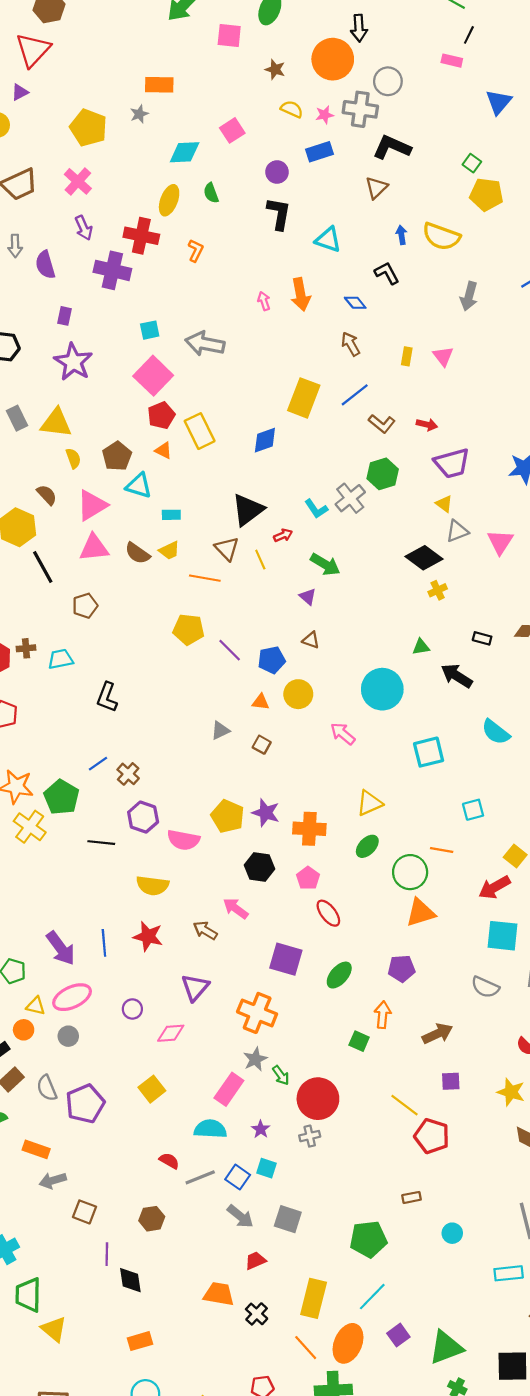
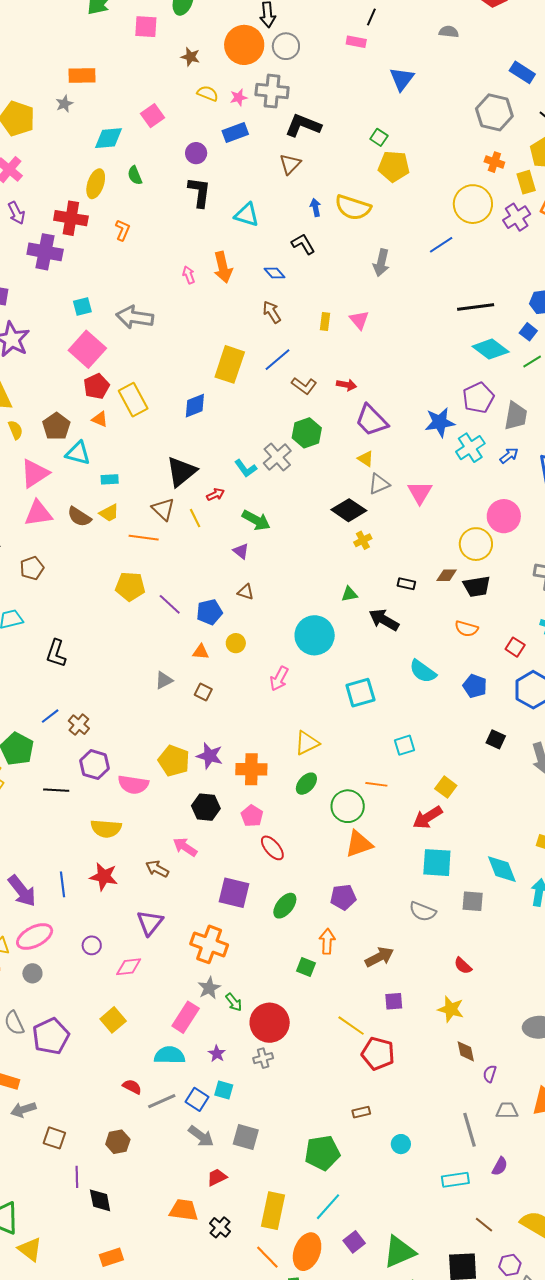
gray circle: (388, 81) -> (286, 46), moved
purple trapezoid: (452, 463) -> (372, 420), turned 63
yellow circle: (298, 694) -> (236, 643), size x0.7
pink arrow: (343, 734) -> (279, 679), turned -100

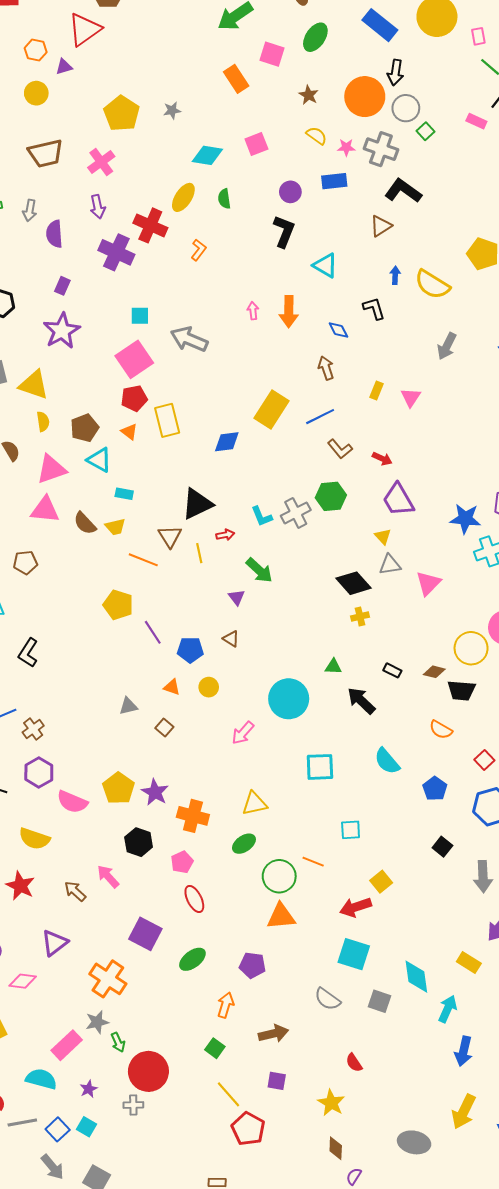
orange rectangle: (82, 76) -> (236, 79), moved, turned 44
green square: (379, 137) -> (425, 131), moved
green square: (306, 967) -> (215, 1048), moved

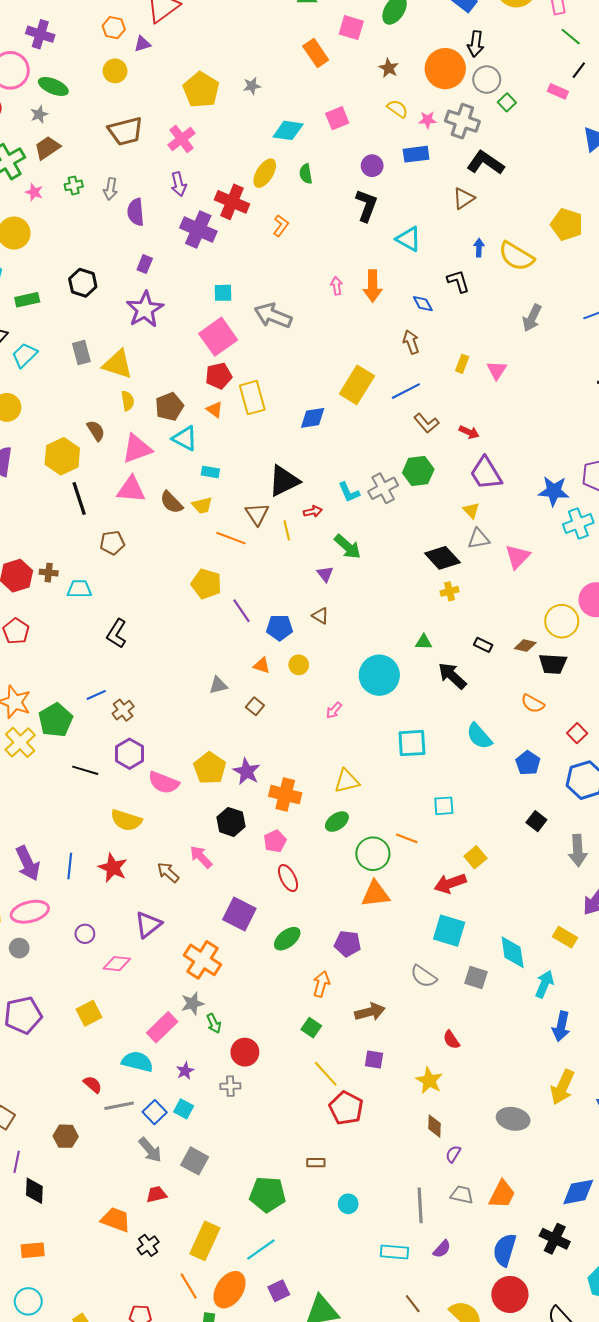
pink arrow: (243, 733) -> (334, 710), size x0.7
red circle: (148, 1071) -> (245, 1052), size x0.7

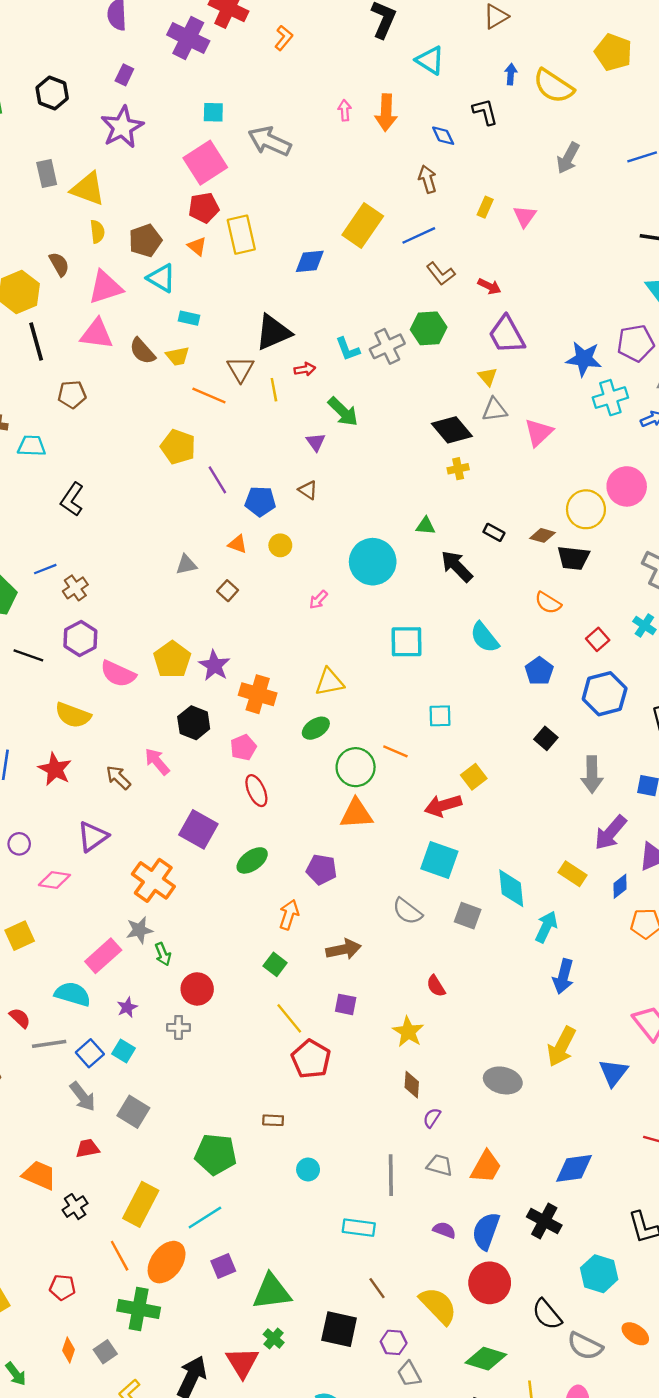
purple semicircle: (442, 1249) -> (444, 1230), moved, turned -114

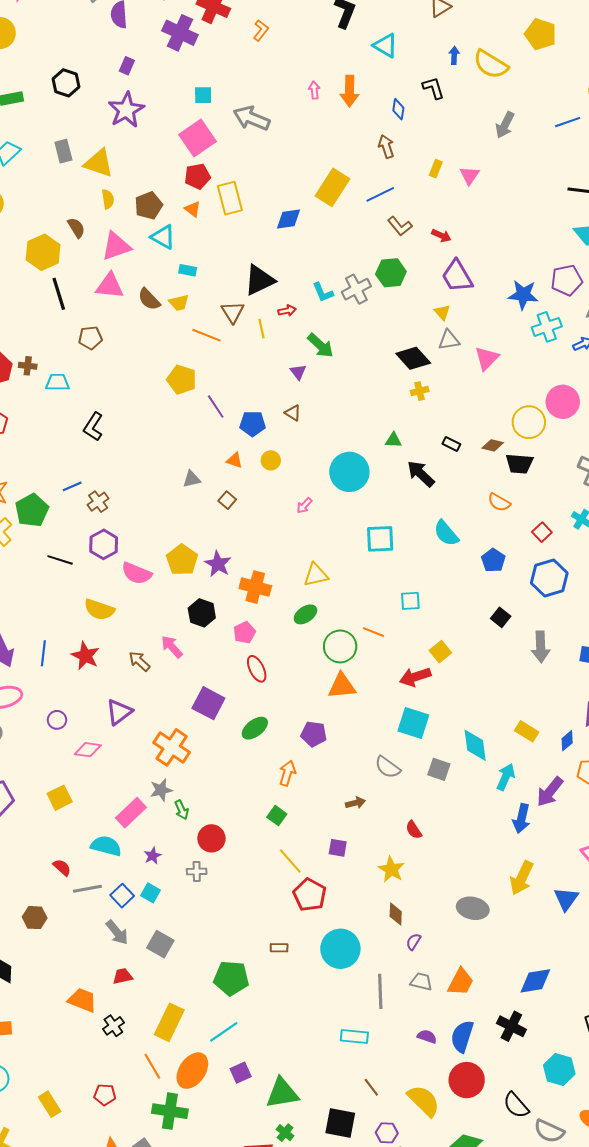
blue diamond: (443, 136) -> (398, 109), turned 35
purple arrow: (610, 833) -> (550, 792), moved
brown arrow: (343, 949) -> (355, 803), moved, size x0.7
cyan circle: (308, 1169) -> (340, 949), moved, size x2.0

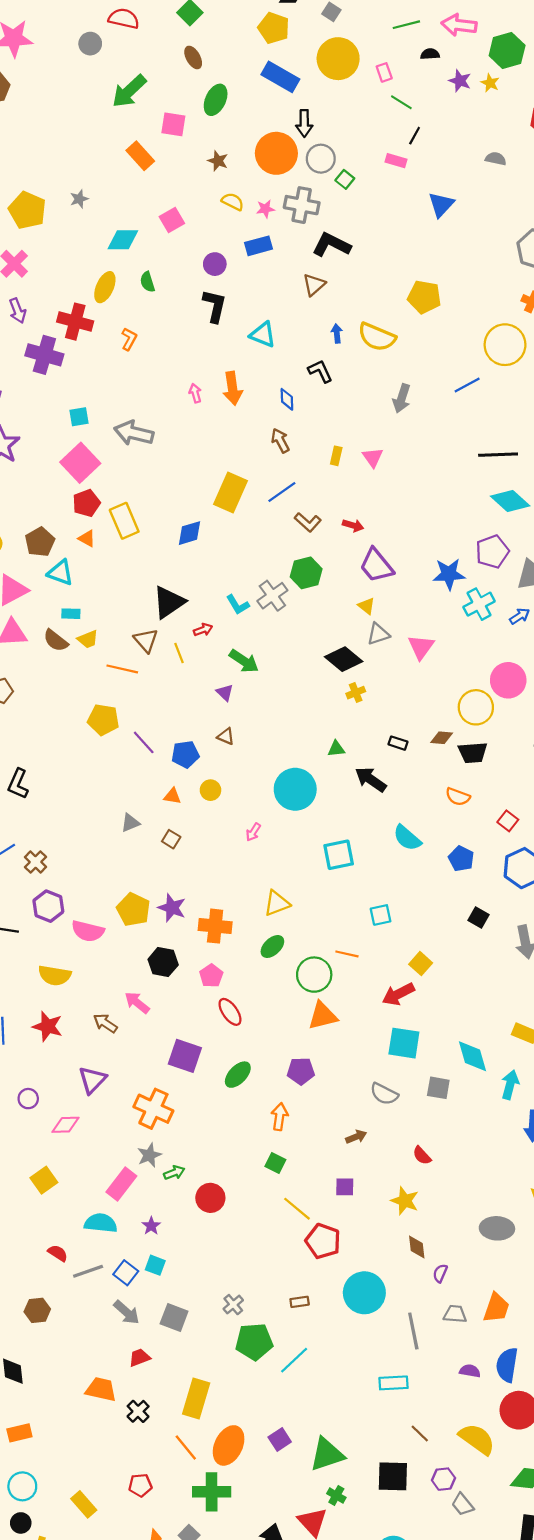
cyan rectangle: (188, 270) -> (71, 614), moved
green arrow: (182, 810) -> (174, 1173), turned -78
gray cross: (197, 871) -> (233, 1305), moved, turned -30
cyan line: (224, 1032) -> (294, 1360), moved

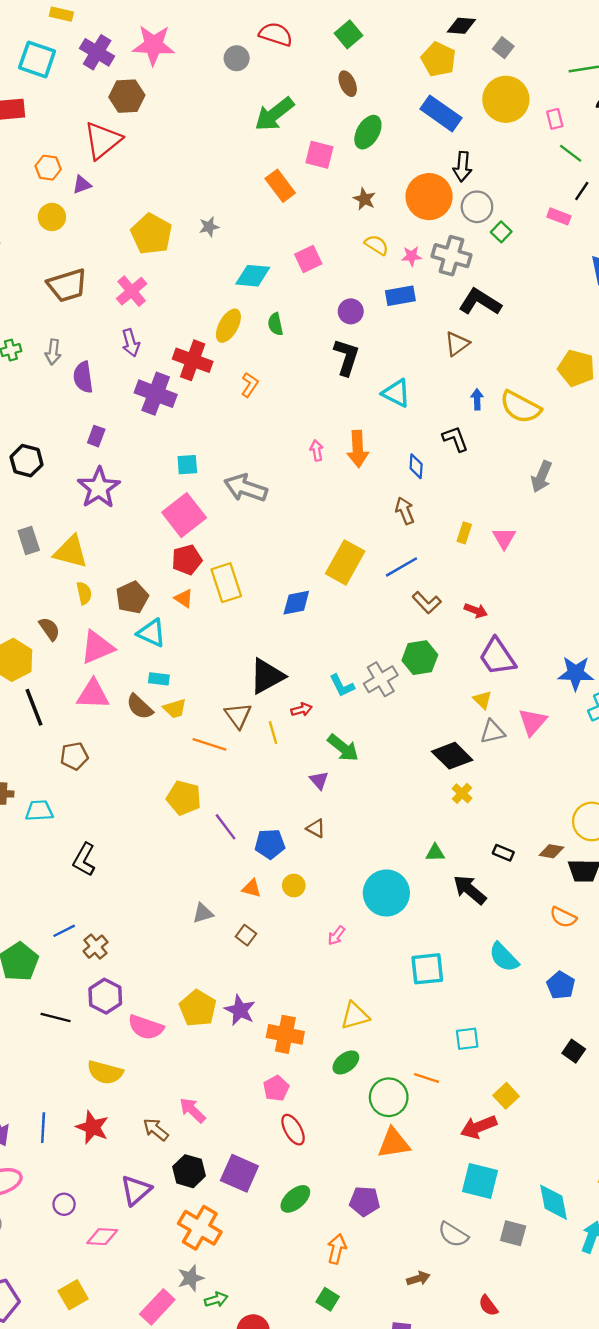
pink triangle: (421, 647) -> (533, 722), moved
yellow cross: (356, 693) -> (462, 793), turned -30
black hexagon: (163, 962) -> (189, 1171), moved

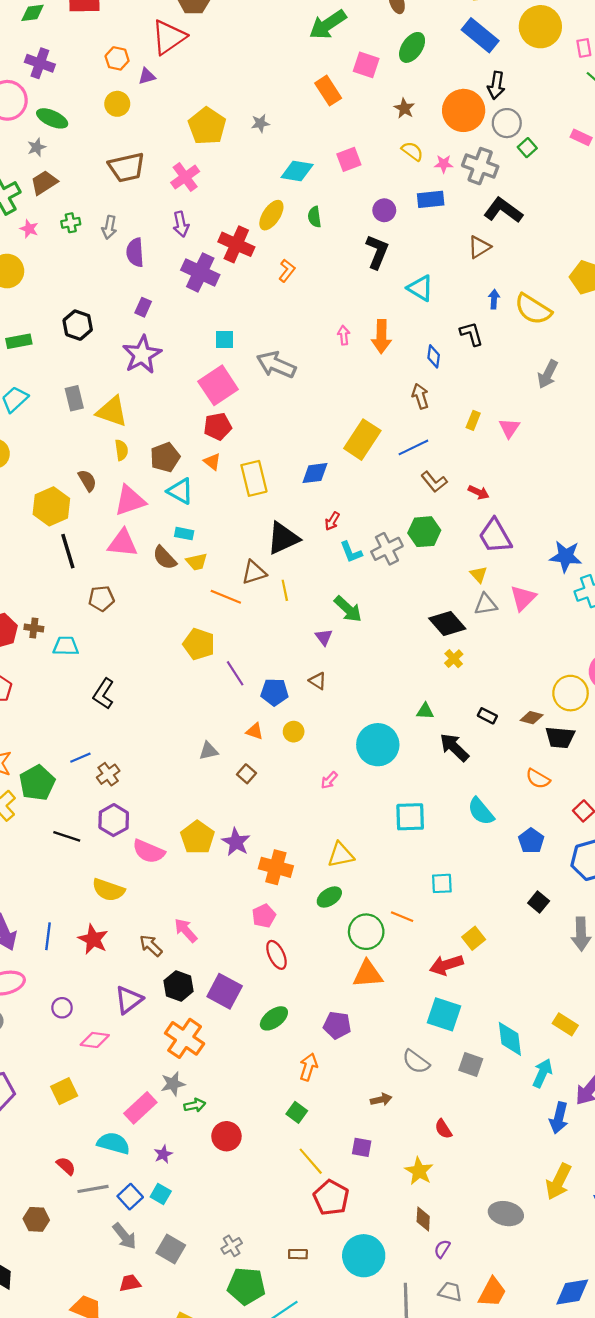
yellow rectangle: (226, 583) -> (254, 478), moved
red arrow: (302, 710) -> (332, 521), moved, turned 132
brown triangle: (238, 716) -> (254, 572), turned 44

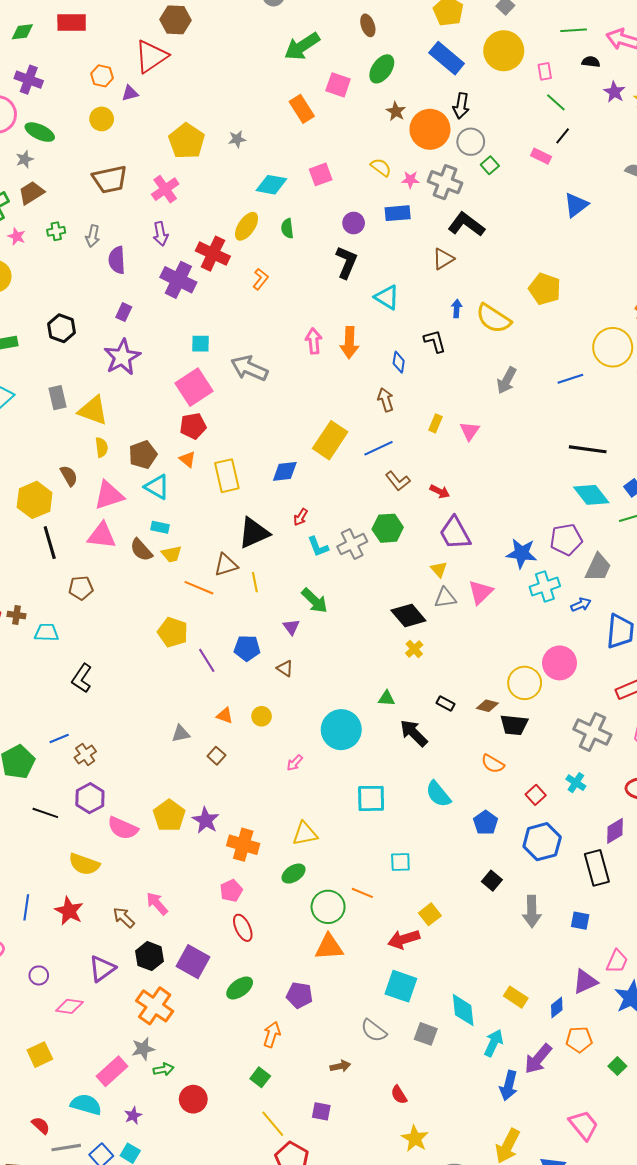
brown star: (404, 108) -> (396, 111), moved
pink arrow: (344, 335) -> (314, 341), size x1.4
blue pentagon: (274, 692) -> (247, 648), moved
yellow star: (419, 1171) -> (415, 1138), moved

